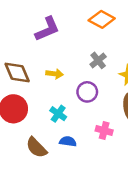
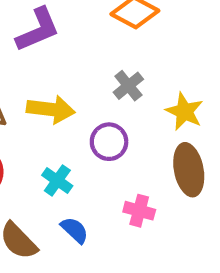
yellow arrow: (55, 74) -> (51, 109), size x1.5
blue semicircle: (68, 141) -> (75, 230), turned 35

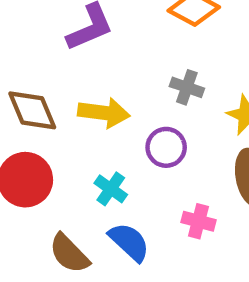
gray cross: (128, 86) -> (187, 87), turned -32
blue semicircle: (75, 230) -> (129, 242), size x1.4

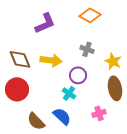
cyan cross: (111, 189) -> (69, 93), moved
pink cross: (198, 221) -> (99, 113), moved, turned -32

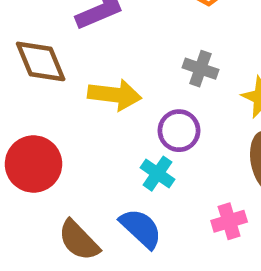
brown diamond: (20, 59) -> (41, 61), moved

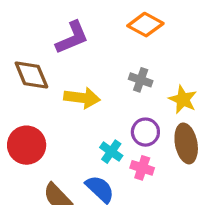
purple circle: (179, 131) -> (145, 132), moved
pink cross: (229, 221) -> (142, 168), moved, turned 35

